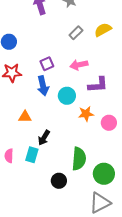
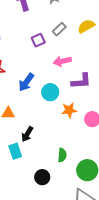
purple square: (47, 64) -> (38, 40), moved
blue arrow: (43, 86) -> (26, 82), turned 48
cyan rectangle: (32, 155) -> (15, 151), turned -35
green semicircle: (79, 159) -> (62, 155), size x0.6

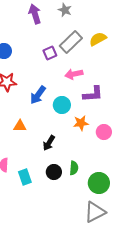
gray rectangle: (59, 29) -> (71, 42), size x1.6
black arrow: (27, 134) -> (49, 143), moved
cyan rectangle: (15, 151) -> (25, 177), moved
black circle: (42, 177) -> (54, 172), moved

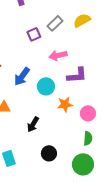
gray rectangle: (71, 42) -> (55, 23), size x0.7
green semicircle: (74, 168) -> (88, 138), moved
black circle: (54, 172) -> (49, 153), moved

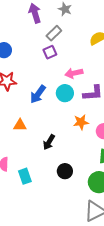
gray rectangle: (55, 23) -> (54, 33), moved
cyan circle: (46, 86) -> (65, 93), moved

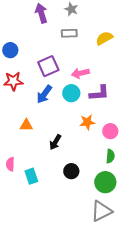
gray rectangle: (54, 33) -> (69, 33), moved, turned 42
purple square: (50, 52) -> (48, 66), moved, size x1.5

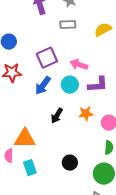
pink arrow: (80, 73) -> (79, 65), turned 30
orange triangle: (26, 125) -> (25, 139), moved, size x1.6
black arrow: (55, 142) -> (57, 116), moved

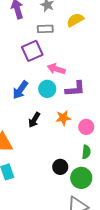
yellow semicircle: (103, 30) -> (75, 20), moved
purple square: (47, 58) -> (32, 51), moved
black circle: (70, 163) -> (60, 167), moved

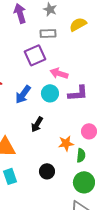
orange star: (63, 118) -> (66, 143), moved
green semicircle: (86, 152) -> (81, 155), moved
black circle: (60, 167) -> (47, 171), moved

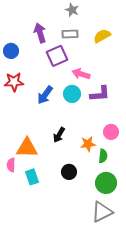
purple arrow: (20, 13) -> (40, 33), moved
yellow semicircle: (78, 24) -> (102, 36), moved
black arrow: (37, 124) -> (59, 135), moved

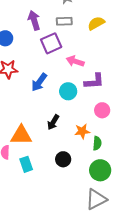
cyan circle: (72, 94) -> (68, 91), moved
pink circle: (111, 132) -> (102, 110), moved

